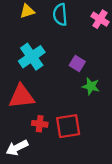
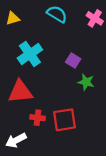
yellow triangle: (27, 11) -> (13, 18), moved
cyan semicircle: (60, 15) -> (57, 14), turned 126

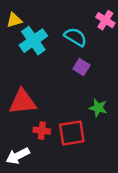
cyan semicircle: (57, 14) -> (75, 37), moved
cyan cross: (30, 54) -> (33, 41), moved
green star: (86, 82) -> (98, 108), moved

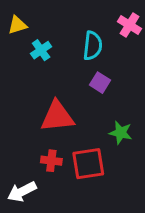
cyan semicircle: (75, 37) -> (93, 46), turned 65
cyan cross: (33, 41) -> (41, 50), size x0.6
red triangle: (23, 102) -> (57, 116), moved

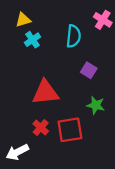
yellow triangle: (17, 25) -> (23, 20), moved
purple square: (100, 83) -> (89, 70), moved
red cross: (51, 161) -> (41, 128), turned 35

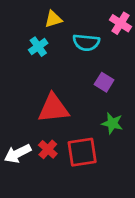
yellow triangle: (23, 20) -> (53, 19), moved
cyan semicircle: (73, 36) -> (86, 42), turned 90
white arrow: (17, 152) -> (18, 153), moved

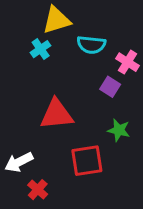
yellow triangle: (53, 19) -> (57, 20), size x1.5
pink cross: (120, 23) -> (127, 62), moved
red cross: (48, 149) -> (38, 190), moved

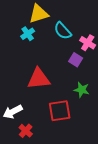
cyan semicircle: (91, 45) -> (63, 31), turned 42

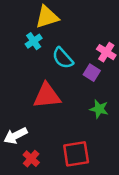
cyan semicircle: (63, 31) -> (63, 58), moved
red square: (60, 111) -> (76, 154), moved

